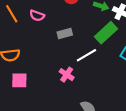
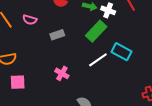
white line: (86, 55) -> (98, 60), moved

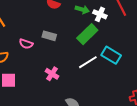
pink semicircle: (30, 20) -> (26, 44), moved
gray rectangle: (57, 35) -> (49, 36), turned 32

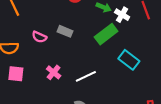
white line: (88, 62) -> (86, 76), moved
pink cross: (52, 74) -> (54, 72), moved

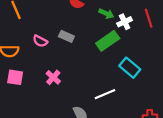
white cross: (122, 15) -> (125, 22), turned 32
white line: (86, 76) -> (105, 94), moved

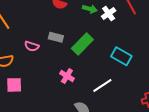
green rectangle: (108, 41) -> (82, 44), moved
pink cross: (53, 77) -> (67, 76), moved

